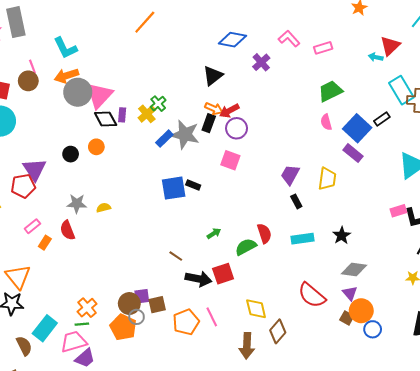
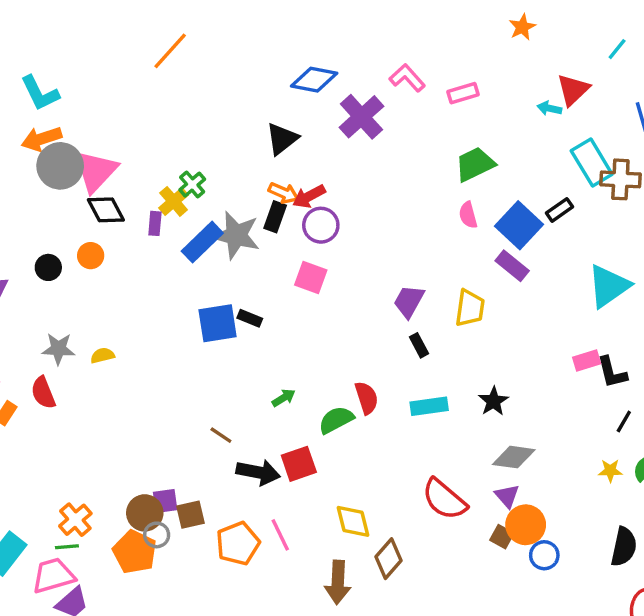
purple cross: (261, 62) -> (361, 117), size x1.5
purple rectangle: (122, 115) -> (155, 223), moved
blue rectangle: (164, 139) -> (202, 242), size x1.4

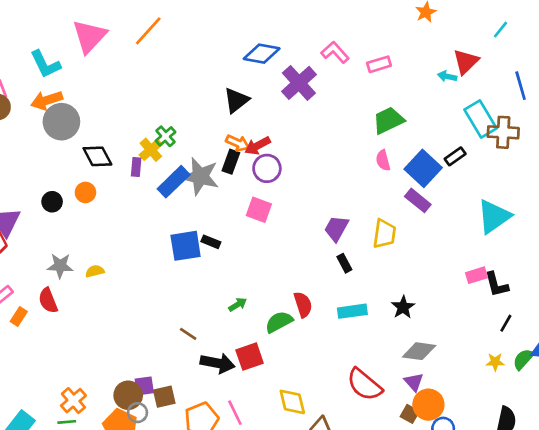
pink triangle: (96, 171) -> (89, 36), moved

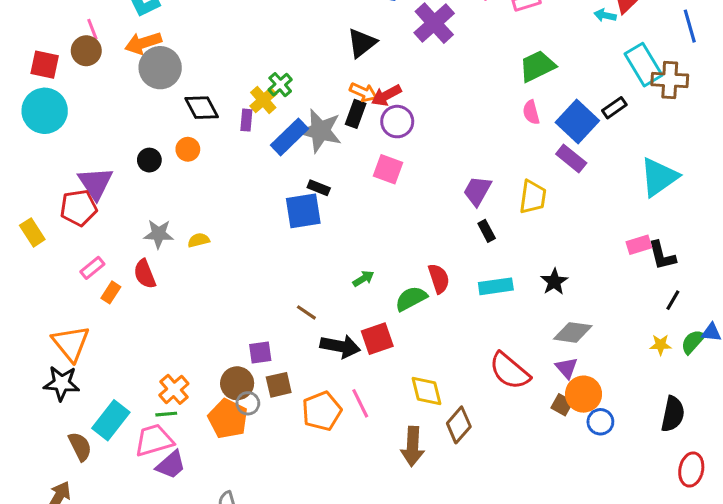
black rectangle: (211, 242) -> (319, 188), moved
purple square: (144, 386) -> (260, 352), moved

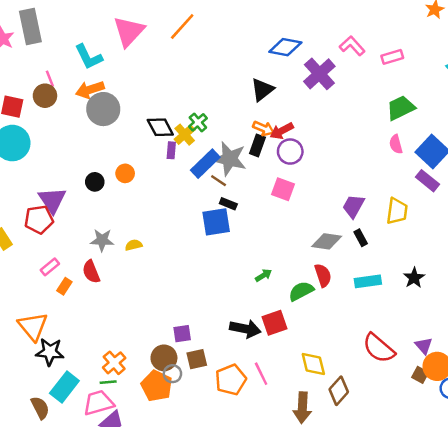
black diamond: (202, 108) -> (160, 127), moved
brown line: (306, 312) -> (219, 181), moved
gray diamond: (573, 332) -> (327, 241), moved
black star: (62, 383) -> (50, 352), moved

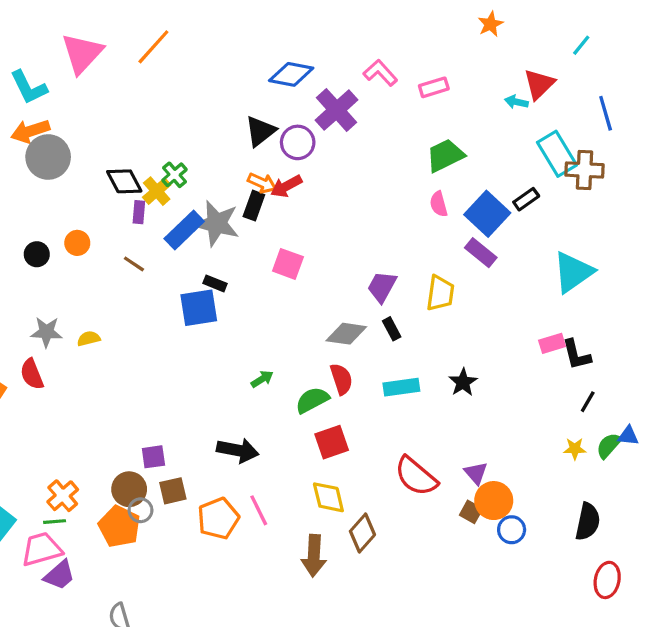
purple circle: (290, 152) -> (298, 142), moved
brown line: (219, 181) -> (134, 264), moved
red square: (274, 323) -> (332, 442), moved

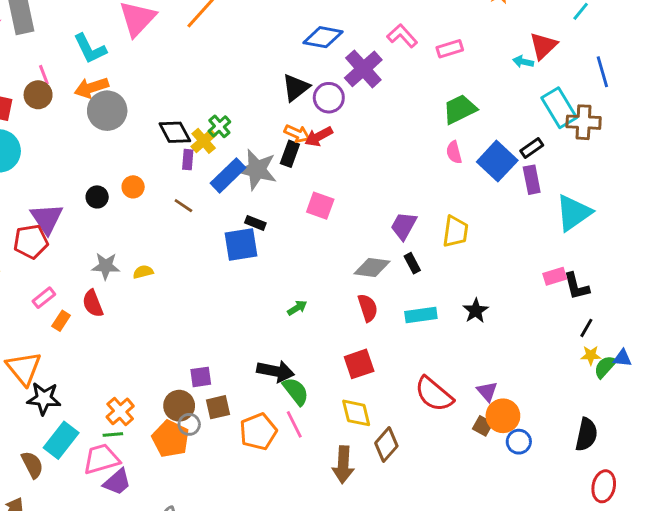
purple rectangle: (481, 253) -> (532, 180), moved, turned 40
green semicircle: (312, 400) -> (296, 391), moved, turned 80
yellow star: (575, 449) -> (591, 355), moved

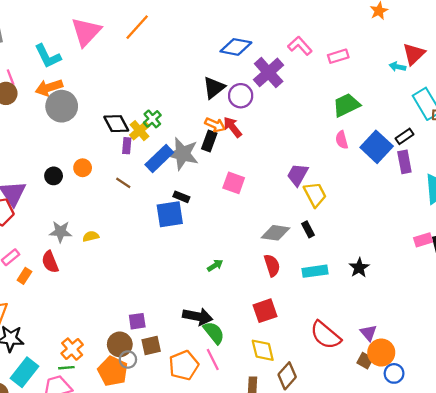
red arrow: (319, 137) -> (232, 127), turned 80
purple trapezoid: (404, 226) -> (298, 175), moved
yellow trapezoid: (455, 232) -> (315, 194), moved, turned -36

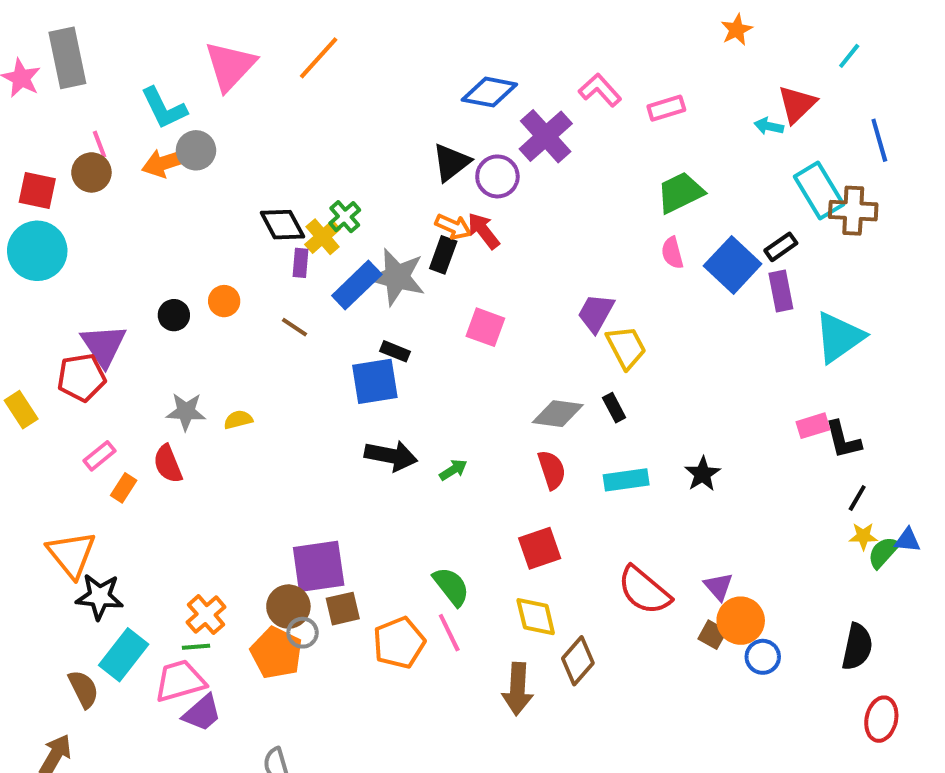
gray circle: (62, 106) -> (196, 150), moved, size x0.7
black arrow: (198, 317) -> (391, 456), moved
purple square: (137, 321) -> (319, 566), size x1.8

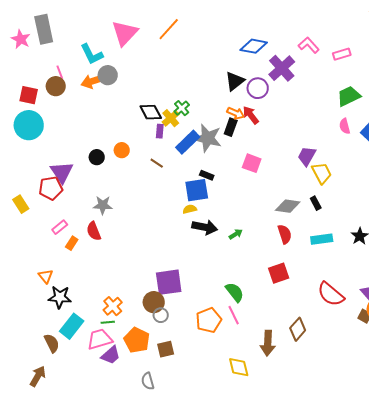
yellow semicircle: (238, 420) -> (190, 209), moved
orange triangle: (71, 554) -> (46, 276), size x0.6
brown square: (343, 609) -> (166, 349), moved
yellow diamond: (536, 617) -> (239, 367), moved
orange pentagon: (276, 653) -> (137, 340), moved

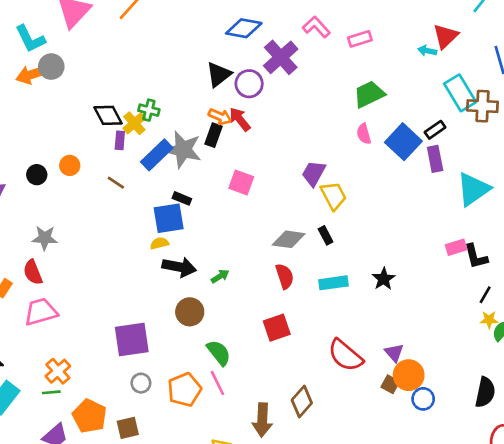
green cross: (182, 108) -> (149, 110), turned -35
brown circle: (154, 302) -> (190, 312), moved
gray circle: (161, 315) -> (141, 383), moved
pink trapezoid: (100, 339) -> (41, 312), moved

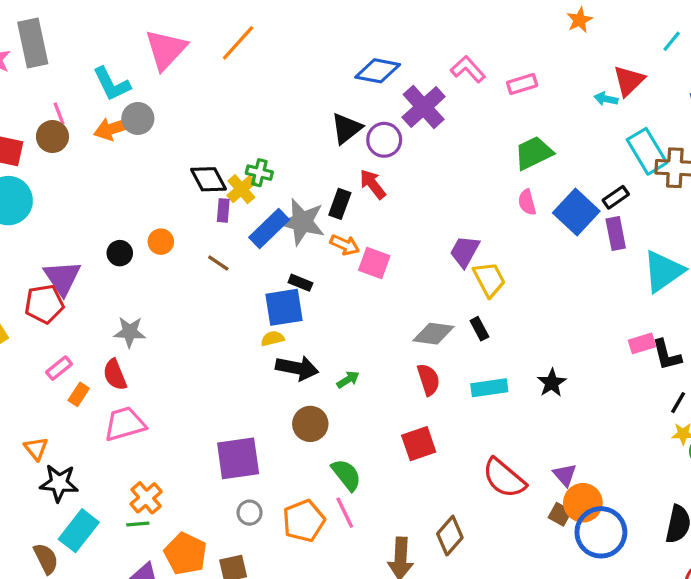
orange arrow: (220, 117) -> (345, 245), moved
blue circle: (423, 399) -> (601, 532), size x1.8

